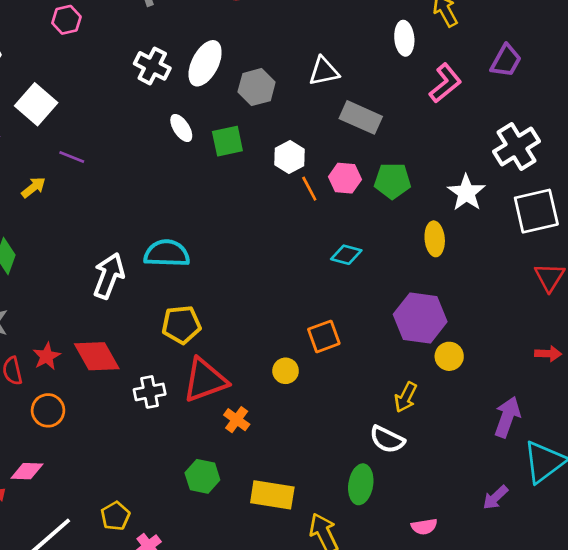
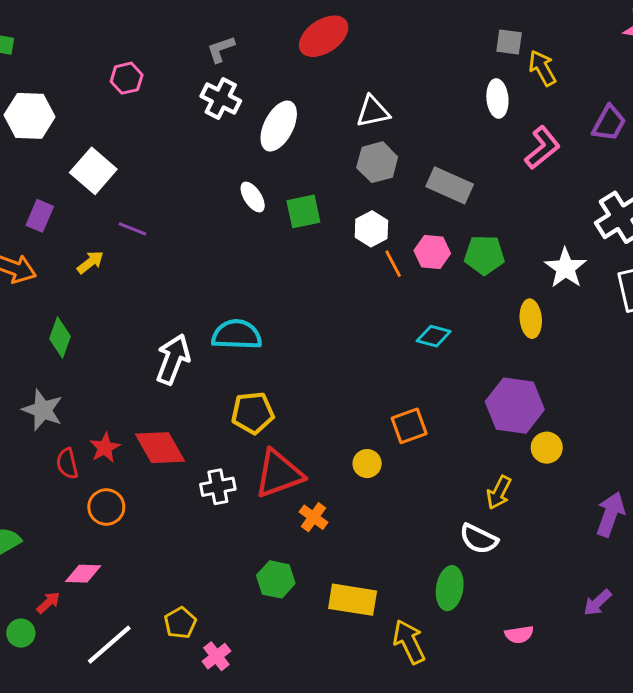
white cross: (152, 66) -> (221, 98), moved
white triangle: (324, 71) -> (373, 112), moved
gray hexagon: (257, 87) -> (377, 162), moved

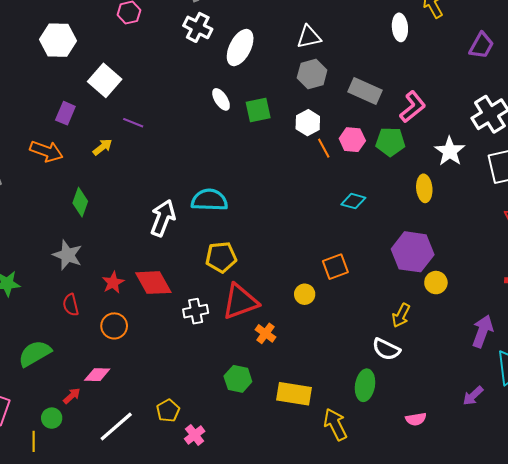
pink L-shape: (542, 148) -> (413, 107), moved
red semicircle: (67, 464) -> (71, 305), moved

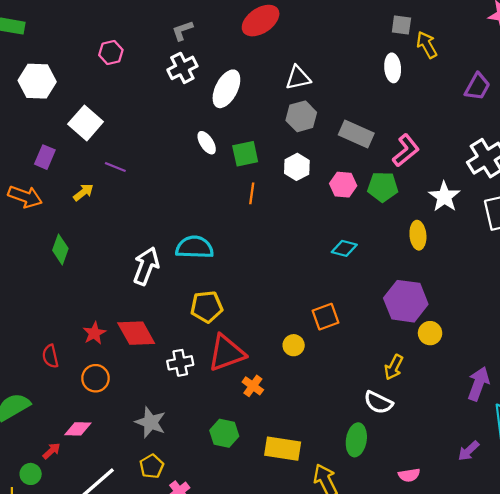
white cross: (198, 27) -> (182, 68), turned 36
orange line: (324, 148) -> (252, 193), moved, turned 36
gray star: (68, 255) -> (151, 422), moved

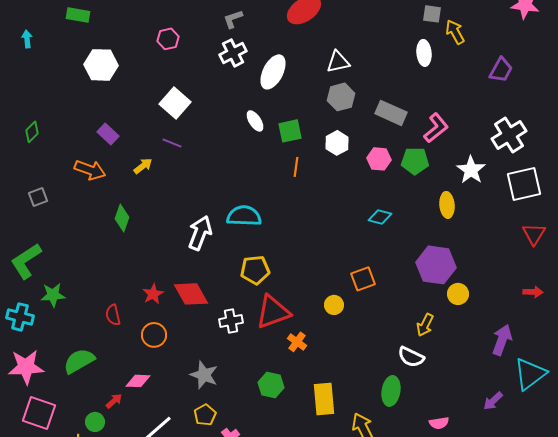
white square: (86, 123) -> (175, 103), moved
purple rectangle: (45, 157) -> (108, 134), turned -70
yellow rectangle: (283, 449) -> (324, 399), turned 76

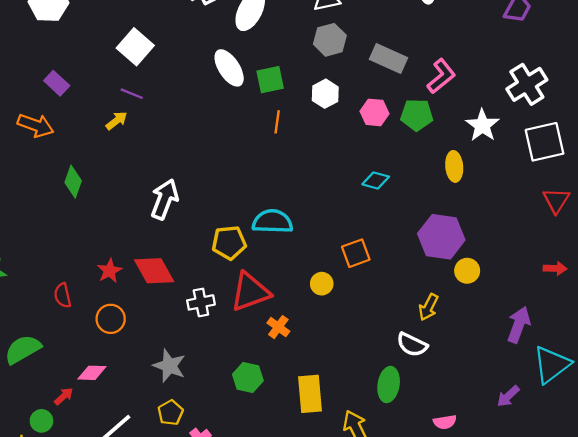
white ellipse: (255, 121) -> (229, 68), size x1.5
yellow arrow: (143, 166) -> (117, 121), moved
cyan semicircle: (244, 216) -> (272, 222), moved

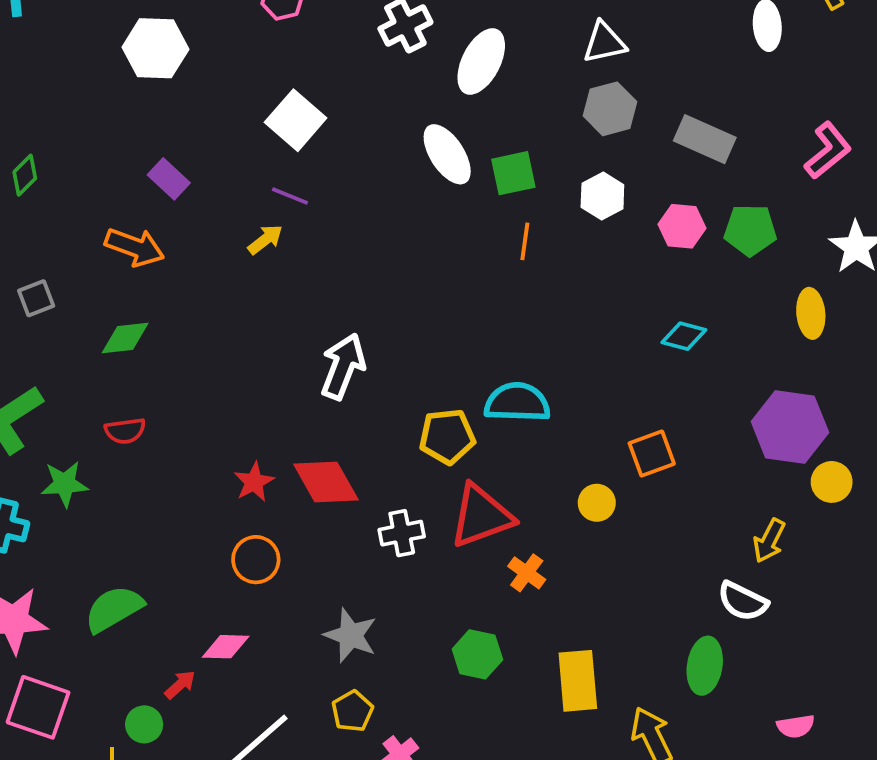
pink L-shape: (441, 76) -> (828, 151), moved
green diamond: (73, 182) -> (125, 338), moved, turned 64
red semicircle: (63, 295) -> (125, 431), moved, turned -85

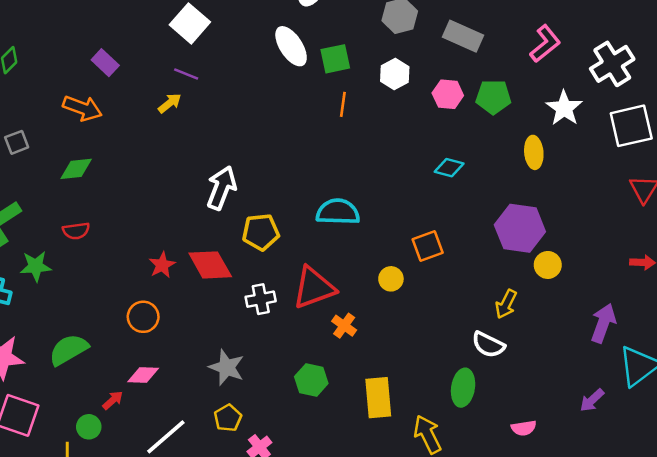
yellow pentagon: (447, 436) -> (261, 232), moved
orange circle: (256, 560) -> (143, 317), moved

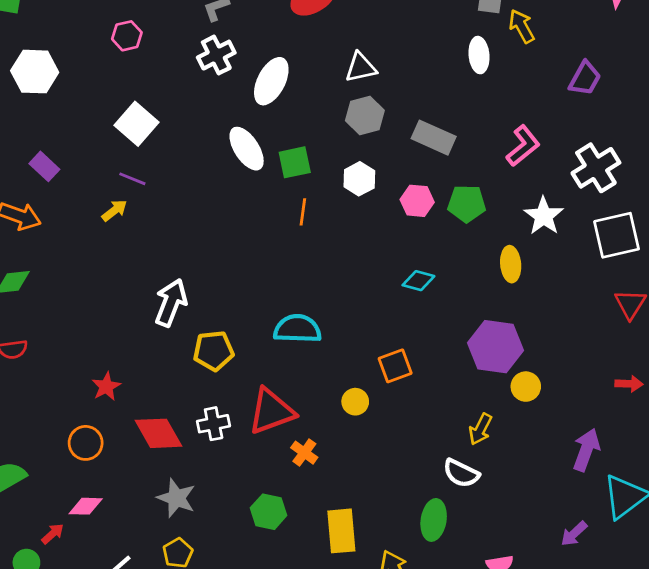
red diamond: (210, 265) -> (159, 433), moved

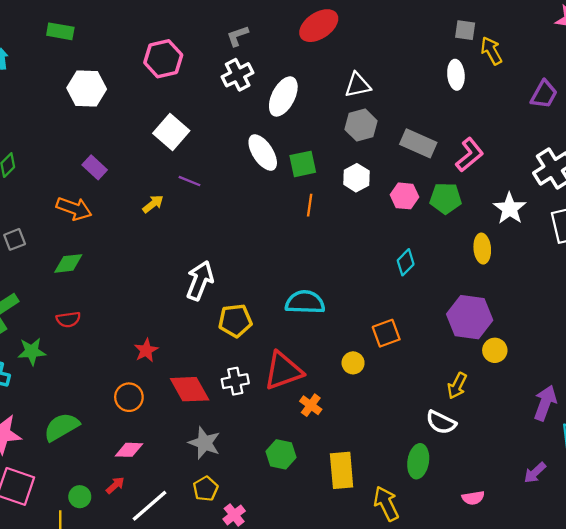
pink hexagon: (127, 36) -> (163, 59), size x1.5
pink L-shape: (523, 146) -> (470, 155), moved
purple line: (132, 179) -> (190, 181), moved
cyan diamond: (418, 281) -> (406, 262), turned -60
red arrow: (53, 534) -> (115, 485), moved

